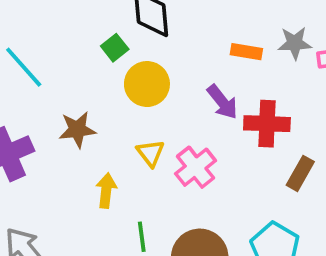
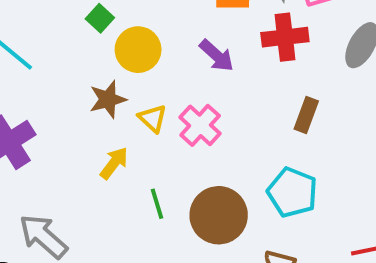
red cross: (267, 124) -> (285, 37), moved
brown star: (77, 130) -> (108, 99), moved
yellow arrow: (106, 191) -> (114, 163), turned 40

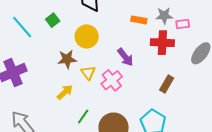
green square: (100, 18) -> (53, 20), moved
purple arrow: (217, 56) -> (125, 57), moved
green line: (157, 204) -> (83, 116), turned 42

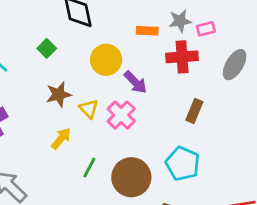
green square: (53, 20) -> (47, 48), moved
yellow circle: (87, 36) -> (106, 60), moved

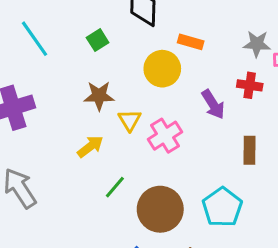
orange rectangle: (147, 31) -> (191, 42), moved
red cross: (182, 57) -> (250, 85), size x0.7
purple arrow: (135, 82) -> (213, 104), moved
brown rectangle: (194, 111) -> (250, 150), turned -35

